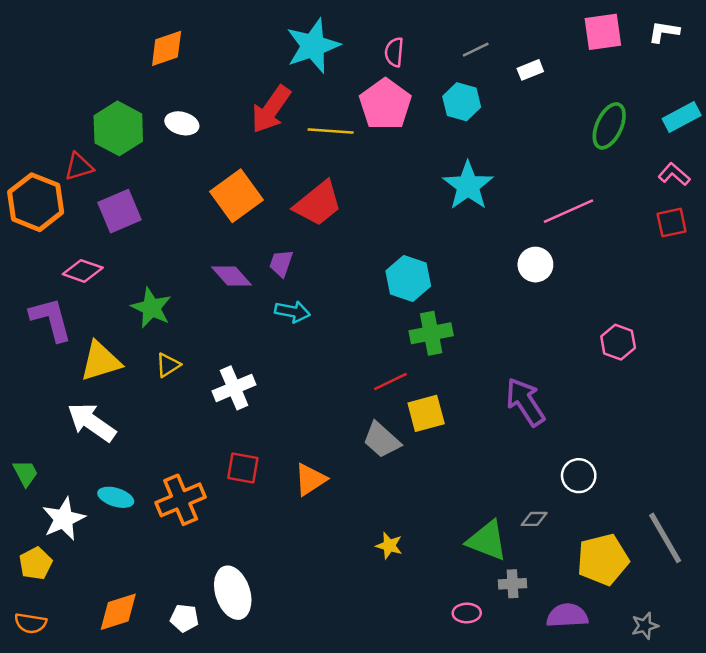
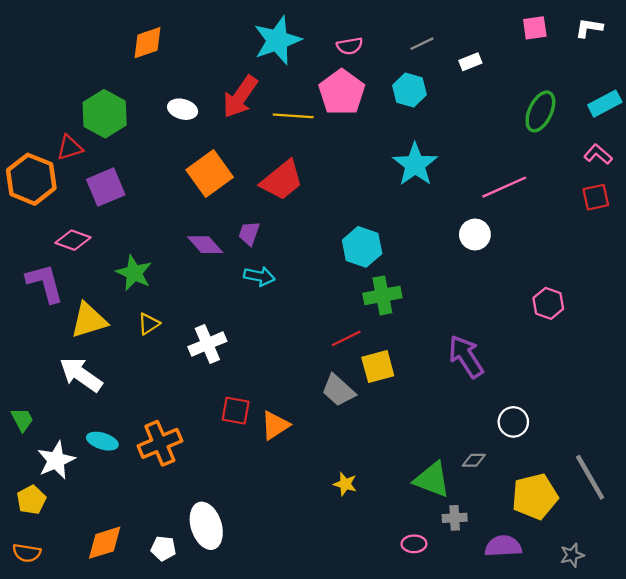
pink square: (603, 32) -> (535, 28), size x0.7
pink semicircle: (394, 52) -> (350, 46), turned -105
white ellipse: (182, 123) -> (183, 109), moved
red square: (243, 468) -> (236, 411), moved

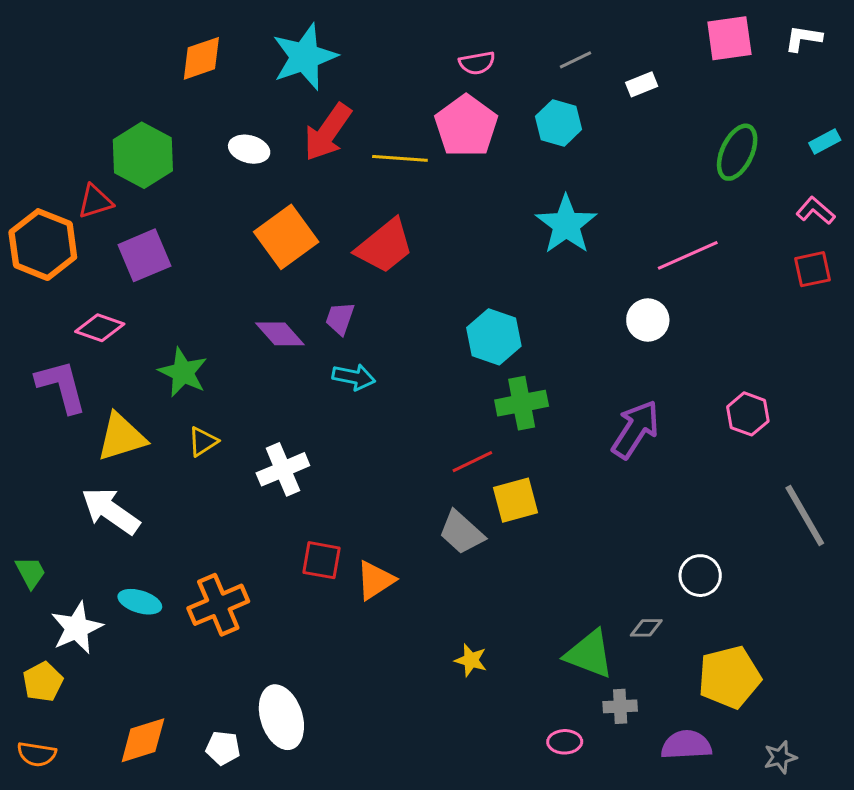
pink square: (535, 28) -> (729, 38), size x1.4
cyan star: (277, 40) -> (305, 57), moved
cyan rectangle: (605, 104) -> (825, 141), size x0.7
purple arrow: (466, 356) -> (635, 429), moved, turned 66
gray line: (590, 477) -> (805, 516), moved

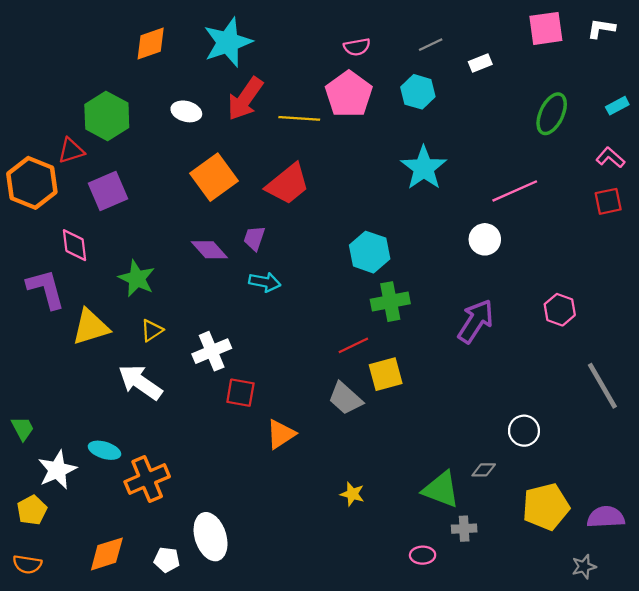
pink diamond: (100, 328) -> (75, 245), turned 64
white arrow: (111, 511) -> (140, 382), moved
red square: (321, 560) -> (240, 393), moved
orange cross: (218, 605) -> (147, 479), moved
purple semicircle: (686, 745) -> (606, 517), moved

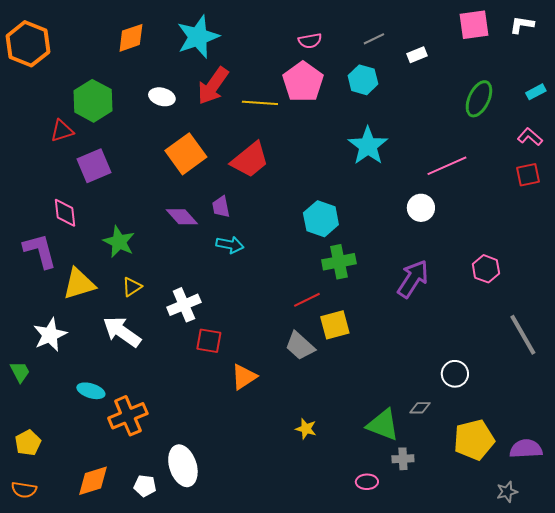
orange hexagon: (32, 183) -> (28, 44), moved
purple trapezoid: (254, 238) -> (221, 207), turned -30
white star: (57, 470) -> (50, 335), moved

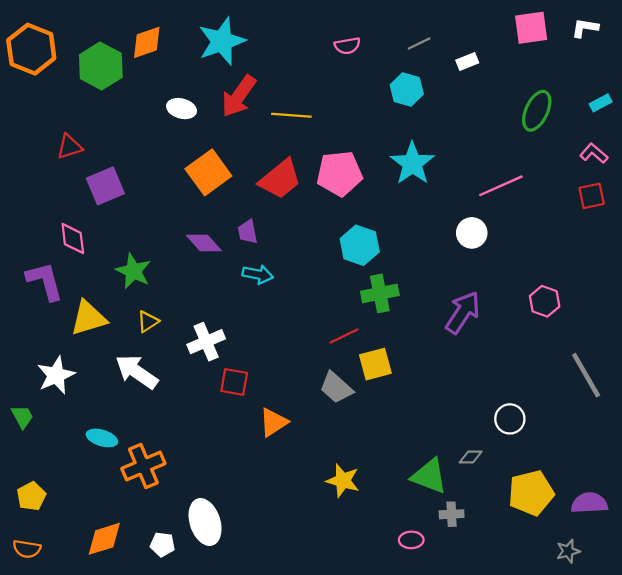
pink pentagon: (303, 82) -> (340, 174), moved, turned 30
green hexagon: (93, 101) -> (101, 66), moved
yellow star: (306, 429) -> (343, 481), size x1.4

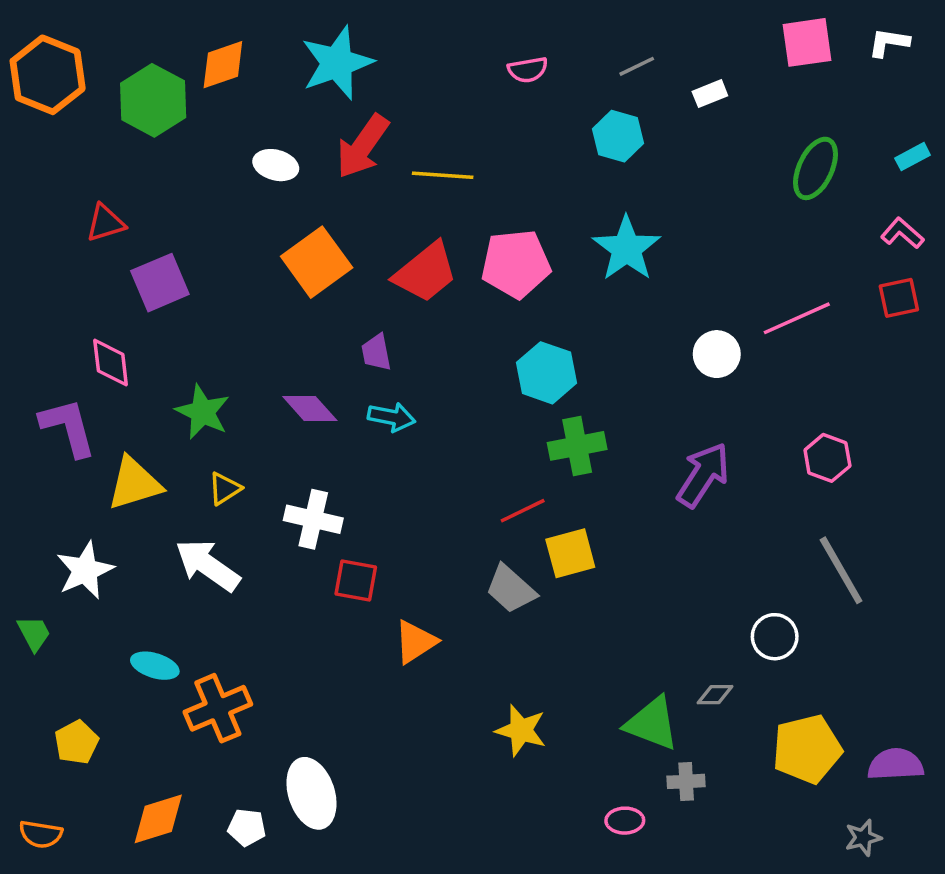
pink line: (501, 186) -> (797, 318), moved
purple diamond: (204, 243) -> (310, 409), moved
white cross: (206, 342) -> (313, 519), turned 36
gray line: (586, 375) -> (841, 570), moved
yellow pentagon: (31, 496) -> (77, 742), moved

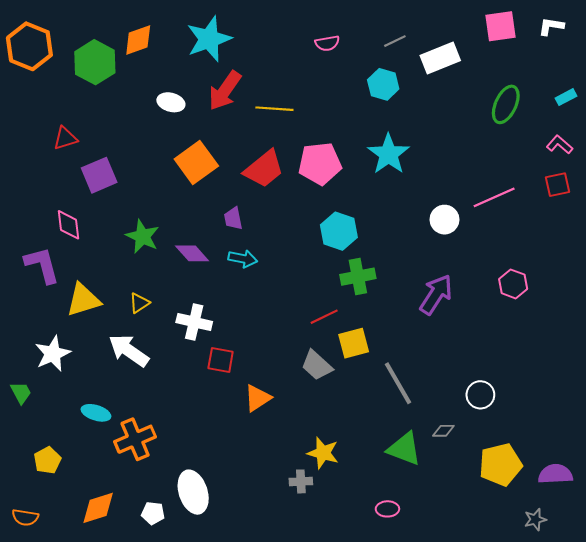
white rectangle: (710, 94) -> (440, 58), size x1.8
green star: (203, 412) -> (142, 236), moved
gray line: (841, 570) -> (398, 383), moved
gray cross: (686, 781) -> (301, 481), moved

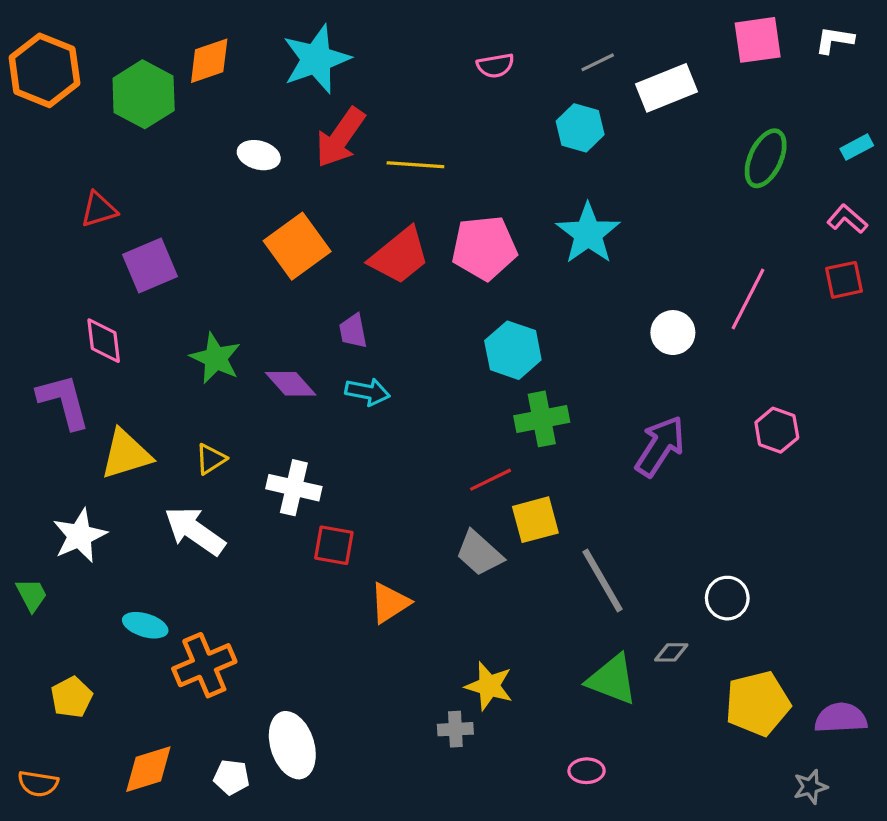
pink line: (494, 197) -> (748, 299), turned -39

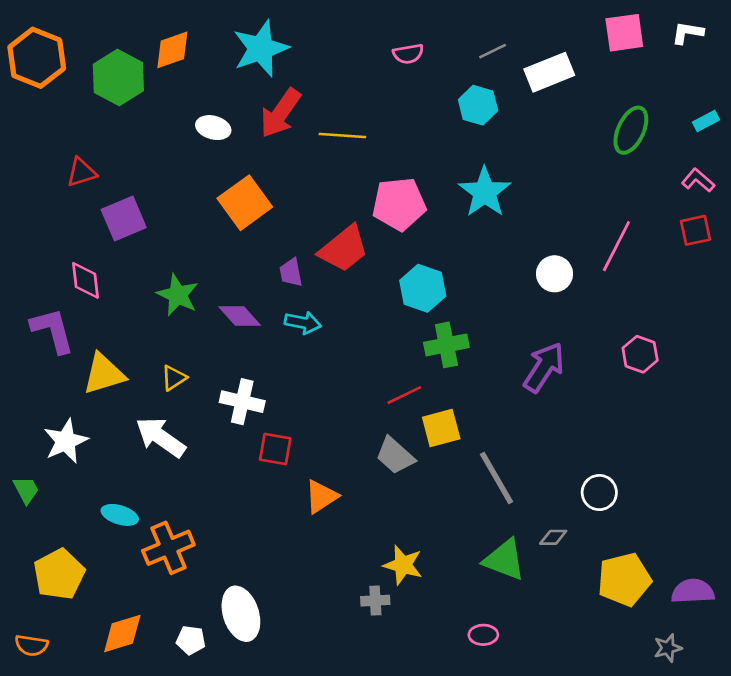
red trapezoid: (399, 256) -> (344, 249), moved
yellow pentagon: (72, 697) -> (59, 574), size x1.5

